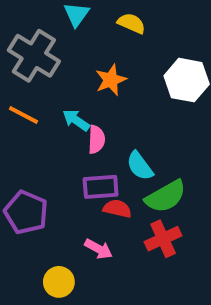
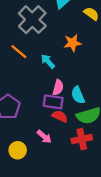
pink semicircle: (96, 139) -> (58, 87), moved

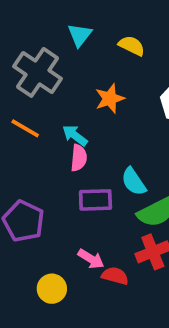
pink semicircle: (58, 87) -> (79, 158), moved
red semicircle: (60, 116) -> (115, 276), moved

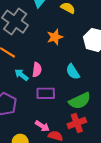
cyan arrow: (75, 135) -> (21, 75), moved
cyan semicircle: (134, 182) -> (73, 72), moved

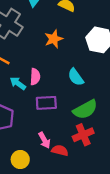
pink arrow: (42, 126) -> (44, 140), turned 32

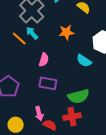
cyan semicircle: (76, 77) -> (84, 61), moved, turned -35
cyan arrow: (18, 83) -> (32, 33), moved

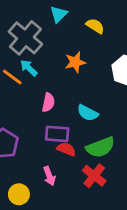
cyan semicircle: (84, 61) -> (88, 113), moved
red cross: (72, 117) -> (94, 176), turned -36
red semicircle: (50, 125) -> (66, 149), moved

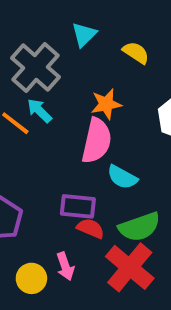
pink semicircle: (48, 102) -> (97, 141), moved, size x1.6
red cross: (94, 176) -> (130, 267), size x1.4
yellow circle: (19, 194) -> (31, 278), moved

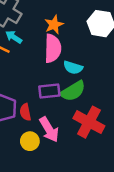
green semicircle: (139, 227) -> (73, 91), moved
red semicircle: (91, 228) -> (25, 112), moved, turned -112
pink arrow: (65, 266) -> (49, 129), size x1.5

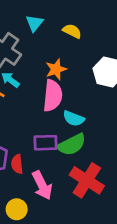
yellow circle: (30, 141) -> (17, 209), moved

